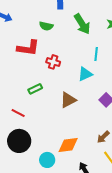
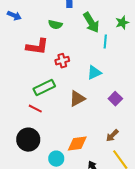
cyan line: (96, 54) -> (105, 42), moved
red cross: (53, 62) -> (62, 61), turned -32
green rectangle: (35, 89) -> (44, 88), size x1.5
red line: (18, 113) -> (35, 109), moved

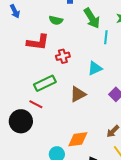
blue arrow: (14, 16) -> (15, 11), turned 40
black circle: (28, 140) -> (21, 121), moved

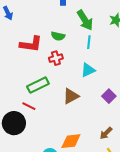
green semicircle: (56, 20) -> (58, 36), moved
cyan line: (106, 37) -> (89, 42), moved

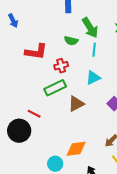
green semicircle: (58, 36) -> (71, 41), moved
green rectangle: (38, 85) -> (55, 88), moved

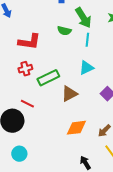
red cross: (61, 66) -> (25, 69), moved
orange diamond: (76, 149) -> (76, 128), moved
cyan circle: (55, 164) -> (19, 154), moved

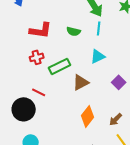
green semicircle: (64, 31) -> (74, 31), moved
orange diamond: (76, 128) -> (88, 116), turned -45

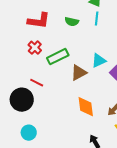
cyan triangle: (98, 56) -> (99, 61), moved
red cross: (37, 57) -> (35, 48), turned -32
orange diamond: (88, 116) -> (86, 107), turned -45

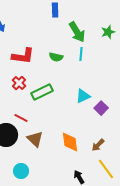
brown triangle: (79, 73) -> (35, 139), moved, turned -48
cyan circle: (29, 133) -> (21, 171), moved

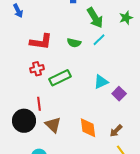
cyan line: (81, 54) -> (99, 40), turned 40
red cross: (19, 83) -> (37, 69), turned 32
red line: (21, 118) -> (39, 104), turned 56

